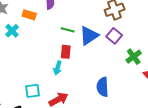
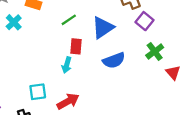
green line: (68, 30) -> (69, 20), moved, turned -48
purple square: (114, 36) -> (144, 21), moved
blue semicircle: (103, 87) -> (114, 60), moved, turned -108

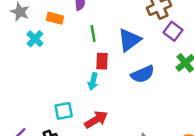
green line: (69, 20) -> (93, 33), turned -63

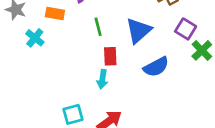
purple square: (173, 31) -> (186, 29), moved

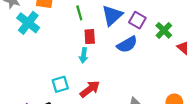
purple square: (186, 29) -> (137, 20), moved
cyan cross: (35, 38) -> (28, 23), size x1.5

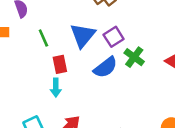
purple square: (137, 20) -> (114, 37), turned 35
green cross: (164, 30) -> (134, 57), moved

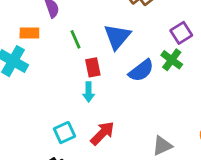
purple square: (114, 37) -> (181, 33), moved

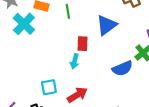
green line: (76, 39) -> (68, 11), moved
blue semicircle: (141, 71) -> (122, 68), moved

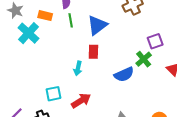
blue triangle: (107, 25) -> (97, 25), moved
red rectangle: (83, 44) -> (93, 52), moved

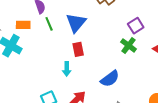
blue semicircle: (124, 74) -> (110, 79), moved

